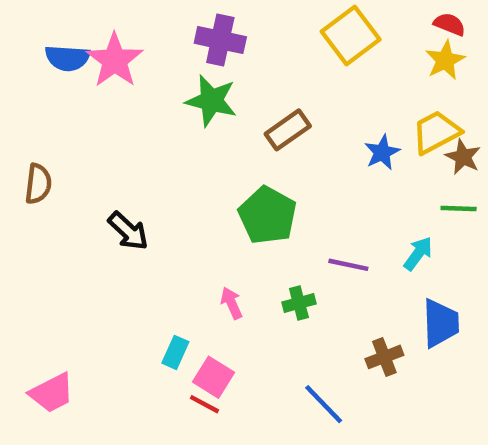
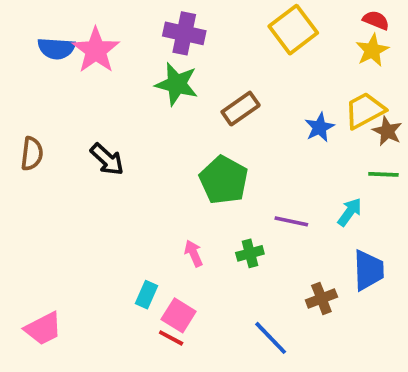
black arrow: (128, 231) -> (107, 159), moved

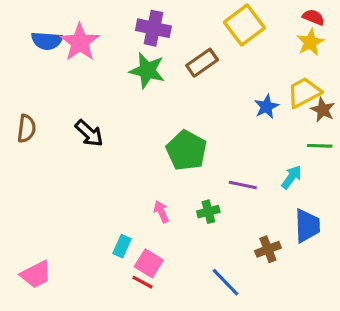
brown rectangle: (241, 109) -> (202, 63), moved

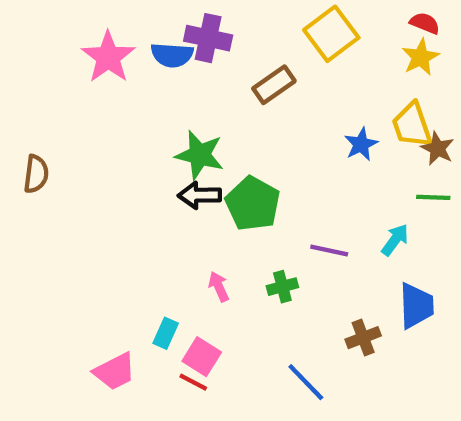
blue semicircle: (47, 41) -> (172, 55), moved
green star: (147, 71) -> (200, 155), moved
yellow trapezoid: (304, 92) -> (412, 125), turned -81
black arrow: (89, 133) -> (200, 195), moved, turned 136
pink trapezoid: (36, 274) -> (115, 372), moved

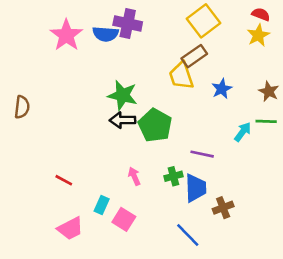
brown rectangle: (274, 85) -> (194, 56), moved
yellow trapezoid: (412, 125) -> (181, 76), moved
cyan arrow: (395, 240) -> (243, 132), moved
blue trapezoid: (416, 306) -> (196, 188), moved
red line: (193, 382) -> (64, 180), moved

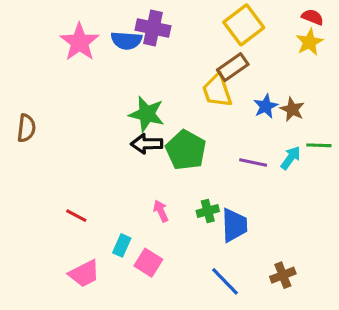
brown star: (269, 91) -> (292, 109), moved
purple line: (202, 154) -> (253, 163), moved
brown cross: (223, 208) -> (283, 275), moved

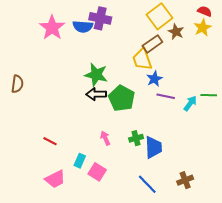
blue star: (266, 106) -> (154, 79), moved
brown star: (292, 109) -> (176, 32), moved
purple line: (253, 163) -> (166, 96), moved

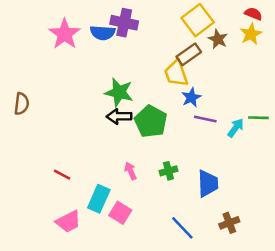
blue trapezoid: (153, 147) -> (208, 184), moved
cyan rectangle: (80, 161) -> (99, 199), size x1.5

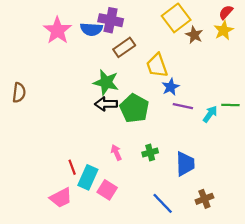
red semicircle: (253, 14) -> (226, 12), turned -70
brown rectangle: (189, 54) -> (124, 47), moved
red line: (62, 175) -> (72, 167), moved, turned 42

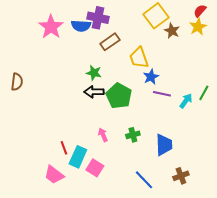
green star: (106, 82) -> (94, 73), size x0.7
green line: (230, 105) -> (204, 93), turned -63
pink trapezoid: (61, 198) -> (54, 175), turned 65

